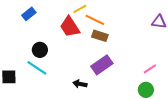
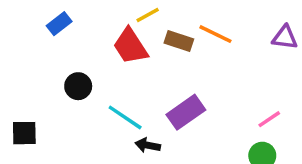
orange line: (95, 20) -> (215, 34), moved
brown rectangle: (100, 36) -> (179, 41), moved
cyan line: (37, 68) -> (125, 117), moved

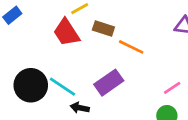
orange line: (215, 34) -> (131, 47), moved
black circle: (78, 86) -> (31, 85), moved, size x1.6

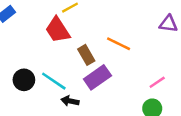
brown rectangle: (103, 28) -> (86, 55), moved, turned 42
black circle: (31, 85) -> (24, 80), size x0.7

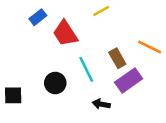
red trapezoid: (58, 30) -> (65, 33), moved
cyan line: (54, 81) -> (86, 69), moved, turned 30

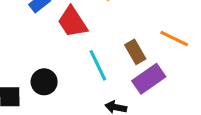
black circle: (55, 83) -> (44, 82), moved

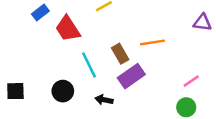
orange line: (174, 38) -> (153, 42), turned -35
black circle: (44, 82) -> (63, 91), moved

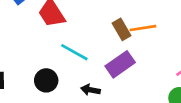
brown rectangle: (120, 54) -> (121, 29), moved
cyan line: (89, 65) -> (74, 52), turned -35

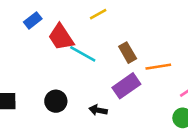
orange line: (143, 28) -> (158, 67), moved
cyan line: (74, 52) -> (83, 54), moved

